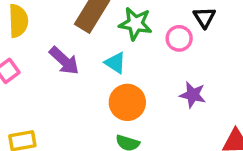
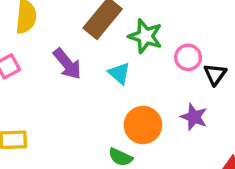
black triangle: (204, 17) -> (215, 74), moved
orange circle: (127, 102) -> (143, 125), moved

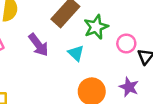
green star: (145, 36) -> (96, 27), turned 30

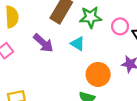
green star: (96, 27) -> (91, 17), turned 30

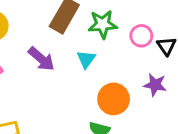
cyan triangle: (78, 44) -> (86, 59), turned 35

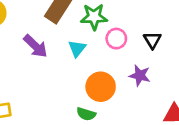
pink circle: (141, 36) -> (116, 39), moved

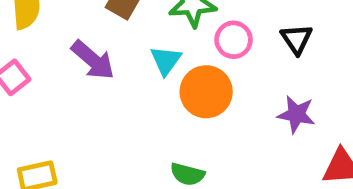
purple star: (140, 75) -> (296, 114), moved
orange circle: (101, 87) -> (206, 92), moved

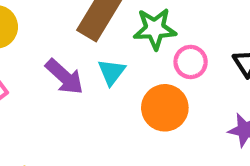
cyan triangle: (166, 60) -> (112, 72), moved

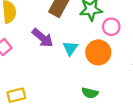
cyan triangle: (112, 72) -> (70, 48), moved

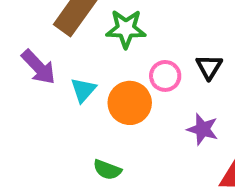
pink circle: (111, 27) -> (165, 76), moved

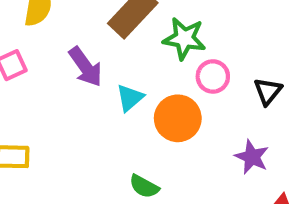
pink circle: (165, 76) -> (213, 76), moved

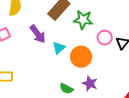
pink circle: (213, 76) -> (105, 38), moved
purple star: (252, 157) -> (90, 83), moved

